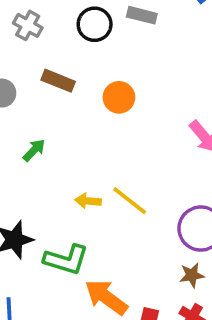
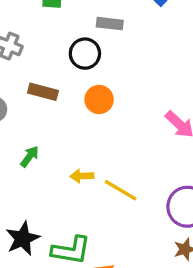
black circle: (95, 24) -> (85, 54), moved
yellow arrow: (88, 201) -> (82, 176), moved

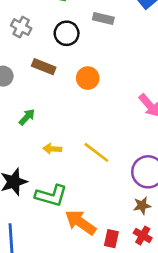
black circle: (85, 54) -> (67, 33), moved
yellow arrow: (82, 176) -> (52, 149), moved

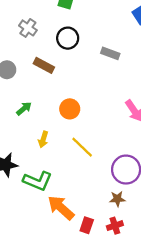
gray rectangle: (103, 19) -> (110, 53), moved
orange circle: (88, 78) -> (70, 109), moved
yellow arrow: (52, 149) -> (43, 139), turned -84
red cross: (143, 235) -> (115, 226), turned 35

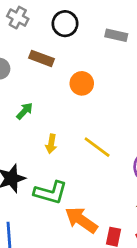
orange circle: (70, 109) -> (82, 83), moved

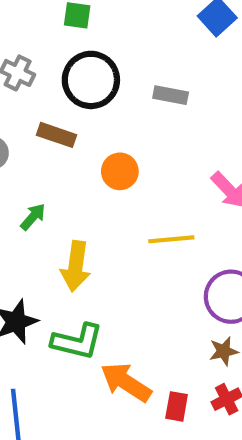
black circle: (65, 24) -> (91, 80), size x1.4
yellow arrow: (51, 144) -> (76, 266), size x1.6
yellow line: (97, 147) -> (171, 239), moved, turned -40

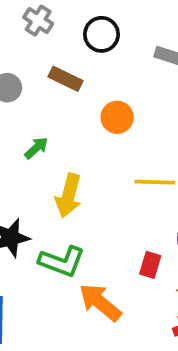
black circle: (91, 80) -> (101, 34), size x0.7
red rectangle: (177, 406) -> (150, 265), moved

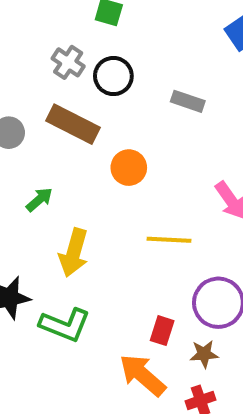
gray cross: (38, 21) -> (68, 62), moved
brown rectangle: (66, 79) -> (73, 124), size x1.4
orange arrow: (100, 302) -> (142, 375), moved

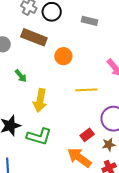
green arrow: (39, 200) -> (21, 76), turned 96
red rectangle: (162, 331) -> (87, 135), turned 40

